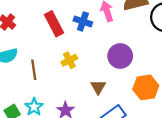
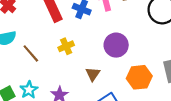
brown line: (34, 70) -> (31, 53), turned -36

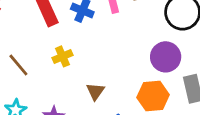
purple circle: (116, 45) -> (166, 57), moved

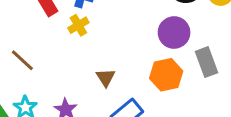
yellow cross: (63, 56) -> (78, 25), moved

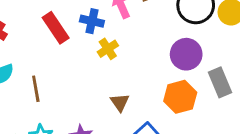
yellow cross: (78, 25) -> (108, 49), moved
brown line: (22, 60) -> (36, 89), turned 40

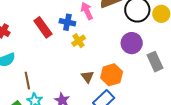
brown line: (36, 89) -> (27, 81), moved
orange hexagon: (180, 97) -> (112, 75), moved

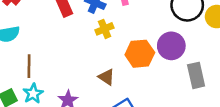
orange hexagon: (112, 75) -> (140, 54), moved
brown triangle: (88, 77) -> (106, 77), turned -32

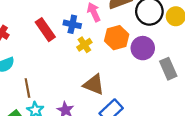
orange hexagon: (140, 54) -> (117, 38), moved
brown triangle: (106, 77) -> (94, 85), size x1.5

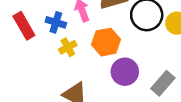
purple circle: (143, 48) -> (125, 72), moved
gray rectangle: (168, 69) -> (163, 83), turned 60

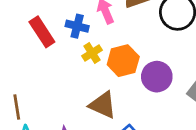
orange hexagon: (106, 42) -> (123, 61), moved

